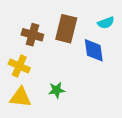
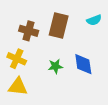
blue diamond: (94, 50) -> (83, 64), moved
green star: (57, 90) -> (55, 66), moved

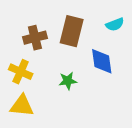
brown cross: (29, 31) -> (35, 38), turned -30
blue diamond: (83, 64) -> (102, 61), moved

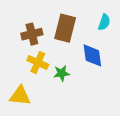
cyan semicircle: (115, 24) -> (104, 22), turned -49
yellow cross: (21, 72) -> (38, 63), moved

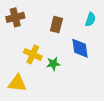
brown rectangle: (65, 28) -> (56, 25), size x0.7
brown cross: (32, 34) -> (15, 17), moved

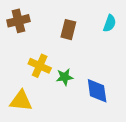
blue diamond: (80, 48) -> (97, 91), moved

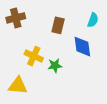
blue diamond: (97, 91) -> (82, 47), moved

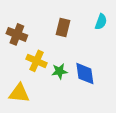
brown cross: (16, 18) -> (17, 34), moved, turned 36
blue diamond: (82, 47) -> (85, 74), moved

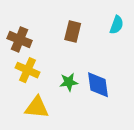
yellow cross: (36, 61) -> (27, 70), moved
yellow triangle: (19, 93) -> (37, 107), moved

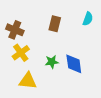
yellow cross: (27, 70) -> (21, 53), turned 30

